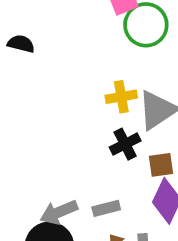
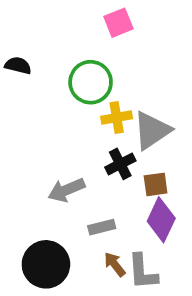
green circle: (146, 25) -> (91, 82), moved
gray arrow: (59, 212) -> (66, 190), moved

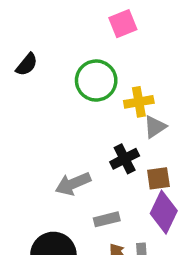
black semicircle: (18, 65) -> (27, 64), turned 115
yellow cross: (117, 117) -> (139, 102), moved
gray triangle: (152, 131) -> (155, 127), size x0.6

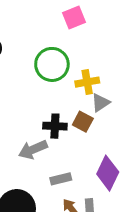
black cross: (125, 159) -> (55, 126), moved, turned 30
brown square: (158, 178) -> (83, 122), moved, turned 36

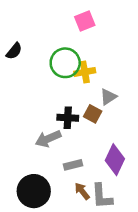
yellow cross: (87, 82) -> (85, 72), moved

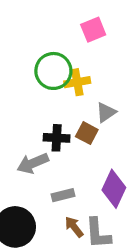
pink square: (85, 21) -> (93, 30), moved

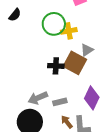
brown square: (87, 133) -> (75, 63), size x1.6
gray arrow: (33, 163) -> (38, 98), moved

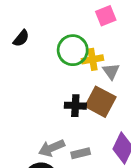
gray triangle: (87, 50) -> (111, 71), moved, turned -32

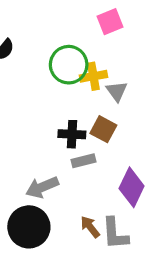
brown square: (100, 102) -> (103, 129), size x0.7
gray rectangle: (81, 153) -> (84, 161), moved

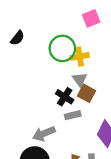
gray triangle: (117, 91) -> (80, 79), moved
black cross: (72, 134) -> (65, 97), turned 30

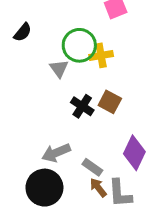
gray triangle: (80, 79) -> (59, 69), moved
gray rectangle: (73, 115) -> (92, 167), moved, turned 49

